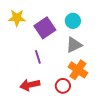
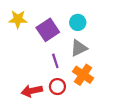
purple line: (38, 57) -> (55, 61), moved
red circle: (63, 86) -> (57, 87), moved

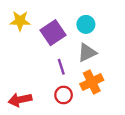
orange cross: (83, 75) -> (92, 82), turned 30
red arrow: (32, 91) -> (20, 100), moved

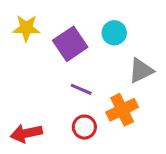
gray triangle: (87, 53) -> (141, 70), moved
purple line: (61, 67) -> (81, 89), turned -49

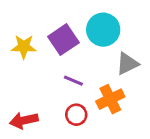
yellow star: (26, 28) -> (24, 47), moved
cyan circle: (114, 33) -> (103, 30), size x1.5

